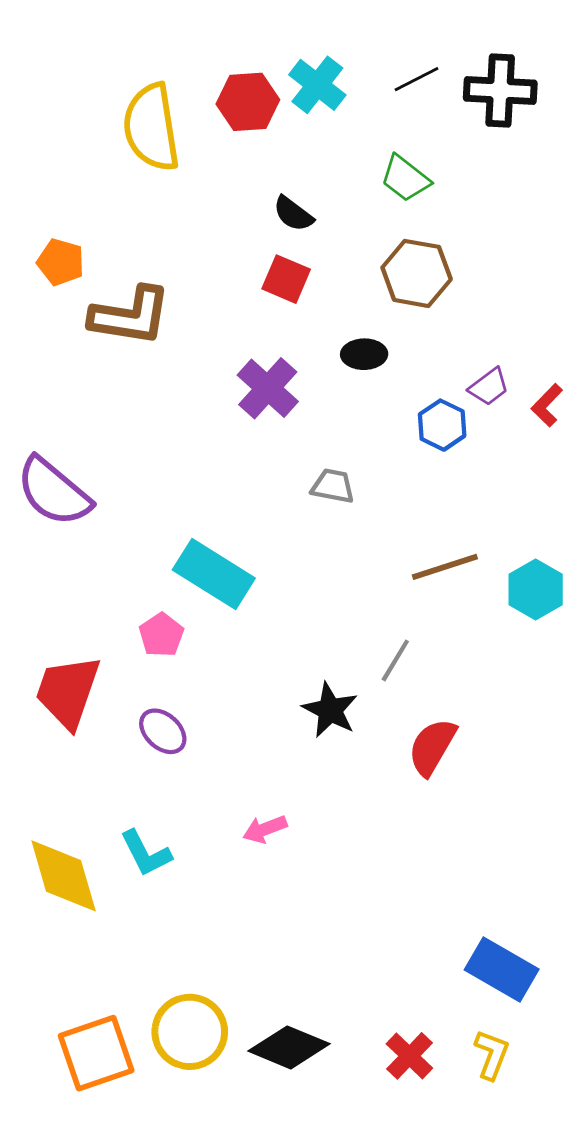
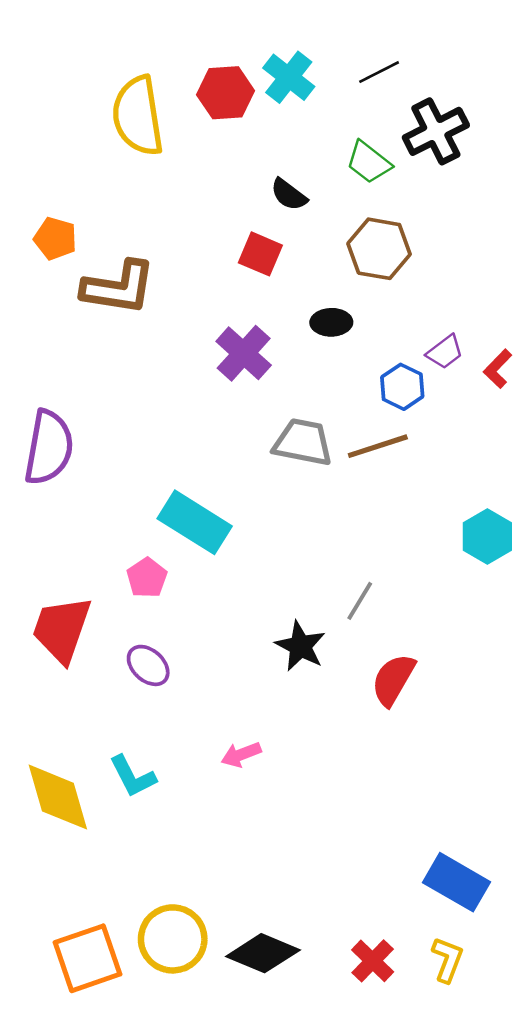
black cross: (500, 91) -> (436, 131), moved, turned -30
black semicircle: (293, 214) -> (289, 195), moved
gray trapezoid: (333, 486) -> (303, 442), size x1.5
purple semicircle: (54, 492) -> (49, 447), turned -120
brown line: (445, 567) -> (378, 446), moved

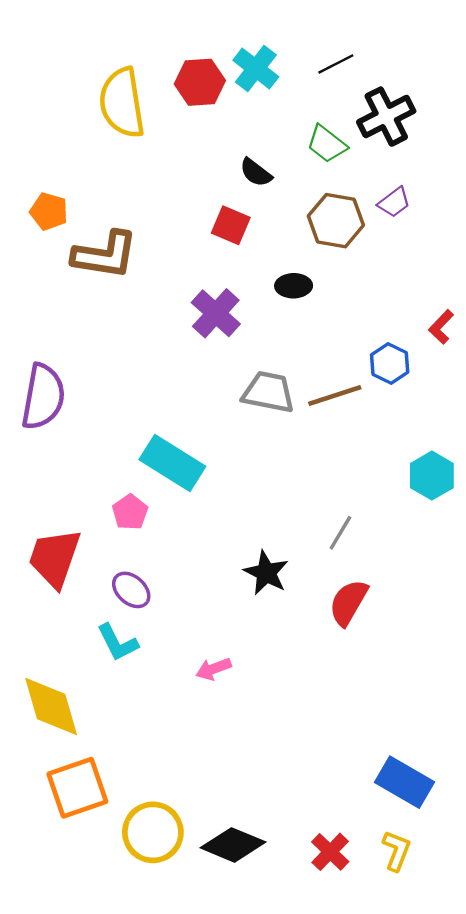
purple trapezoid: (445, 352) -> (394, 202), moved
blue hexagon: (402, 387) -> (390, 364), moved
gray line: (360, 601) -> (340, 533), moved
cyan L-shape: (133, 776) -> (117, 643), moved
orange square: (88, 958) -> (77, 788), moved

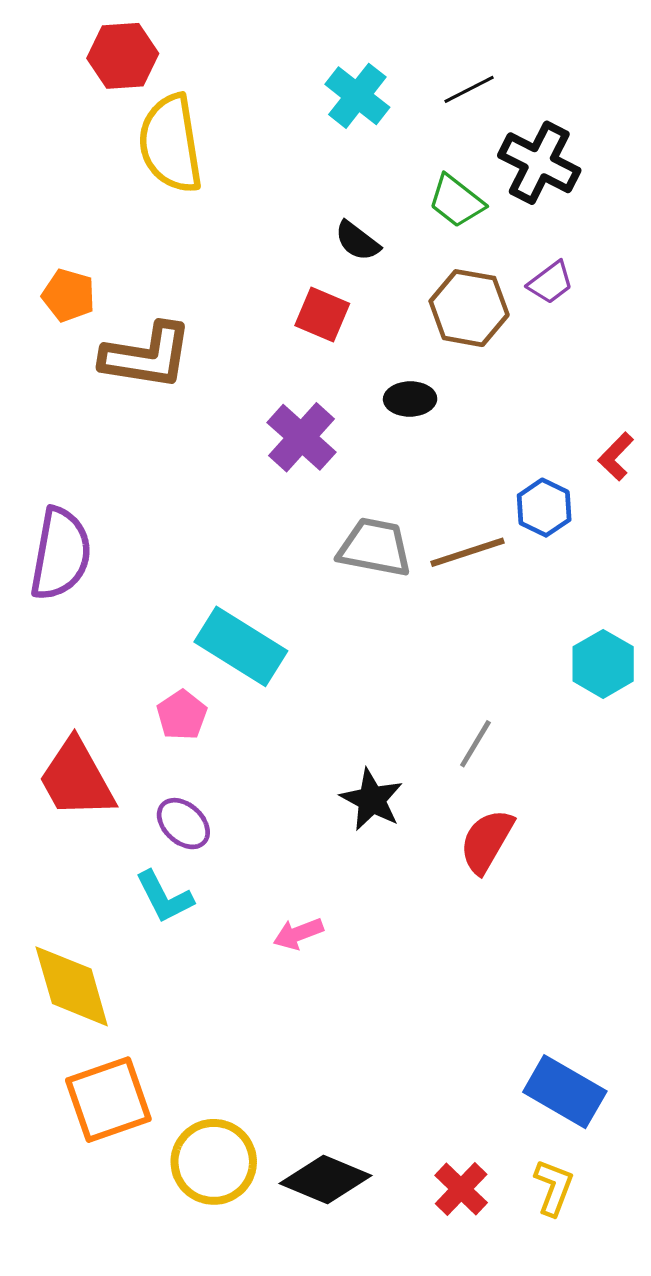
red hexagon: (200, 82) -> (123, 56), moved
black cross: (386, 117) -> (539, 163), turned -36
red trapezoid: (55, 558) -> (76, 779), turned -48

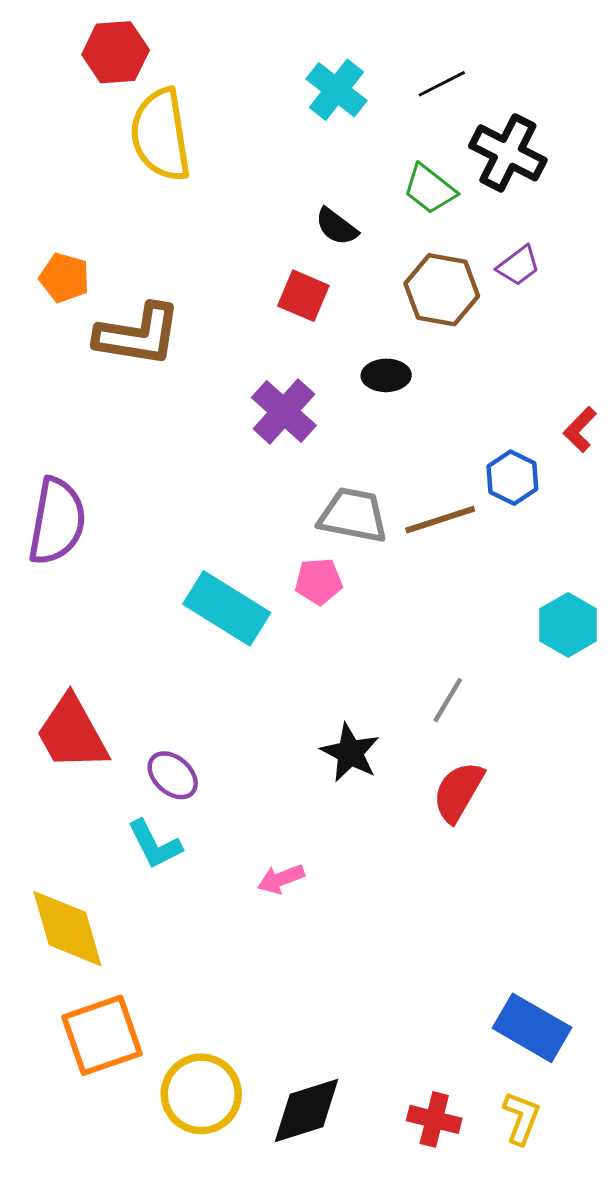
pink pentagon: (182, 715) -> (318, 581), moved, turned 30
black diamond: (325, 1179) -> (306, 1110), turned -40
red cross: (461, 1189) -> (434, 1119), turned -30

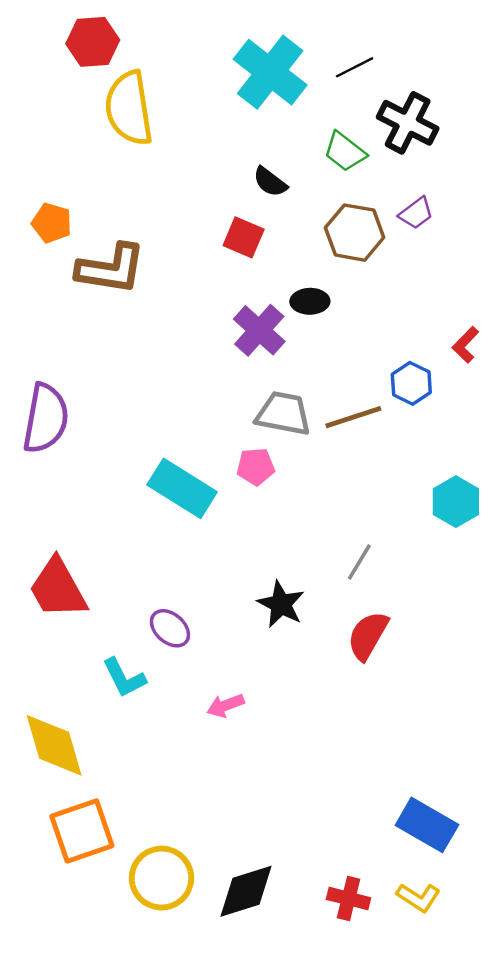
cyan cross: (337, 90) -> (270, 72), size x1.5
purple cross: (284, 411) -> (259, 330), moved
purple ellipse: (173, 775) -> (170, 628), moved
yellow L-shape: (521, 1118) -> (418, 897), turned 102

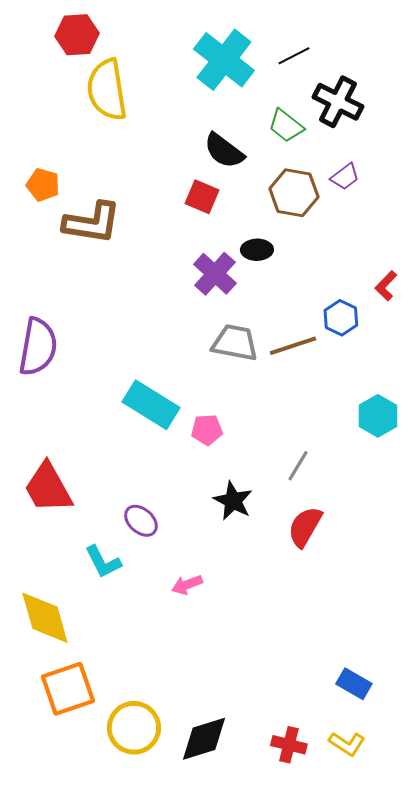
black semicircle: (270, 182) -> (224, 151), size x1.4
pink pentagon: (256, 467) -> (207, 430), moved
blue rectangle: (427, 825) -> (354, 684), size x0.7

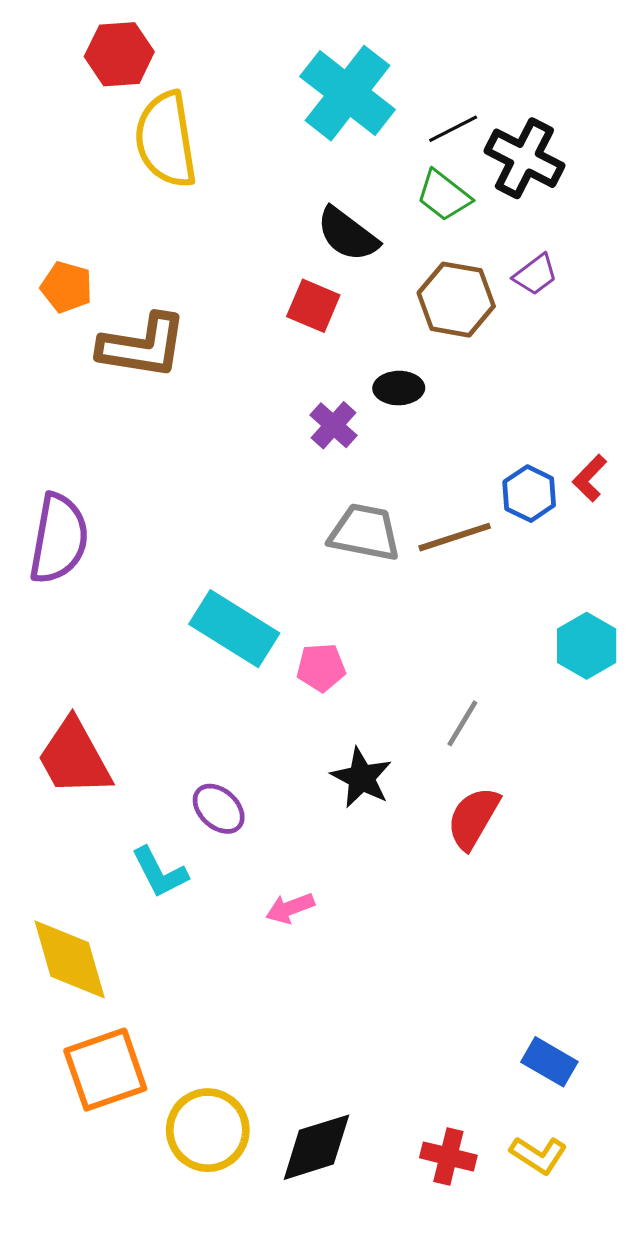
black line: (294, 56) -> (453, 129), moved
purple cross: (215, 274) -> (334, 425), size x0.7
red L-shape: (386, 286) -> (590, 478), moved

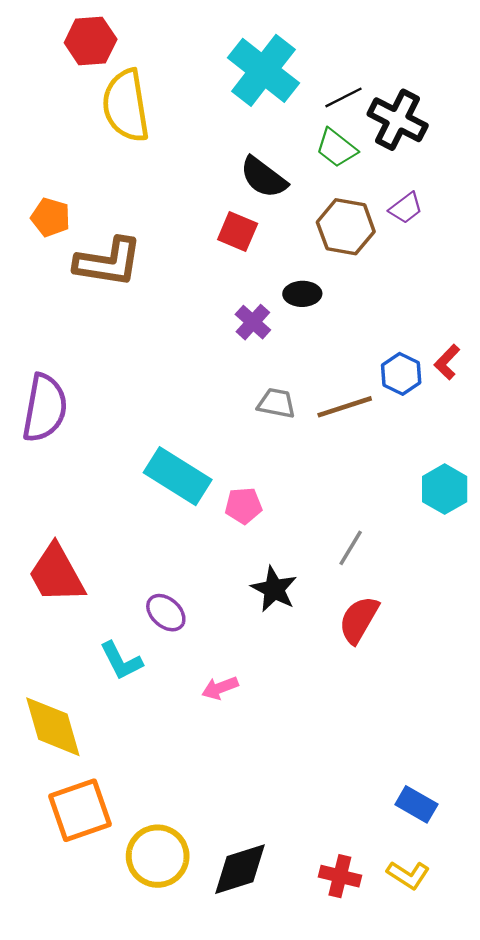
gray trapezoid: (365, 532) -> (276, 403), size x0.7

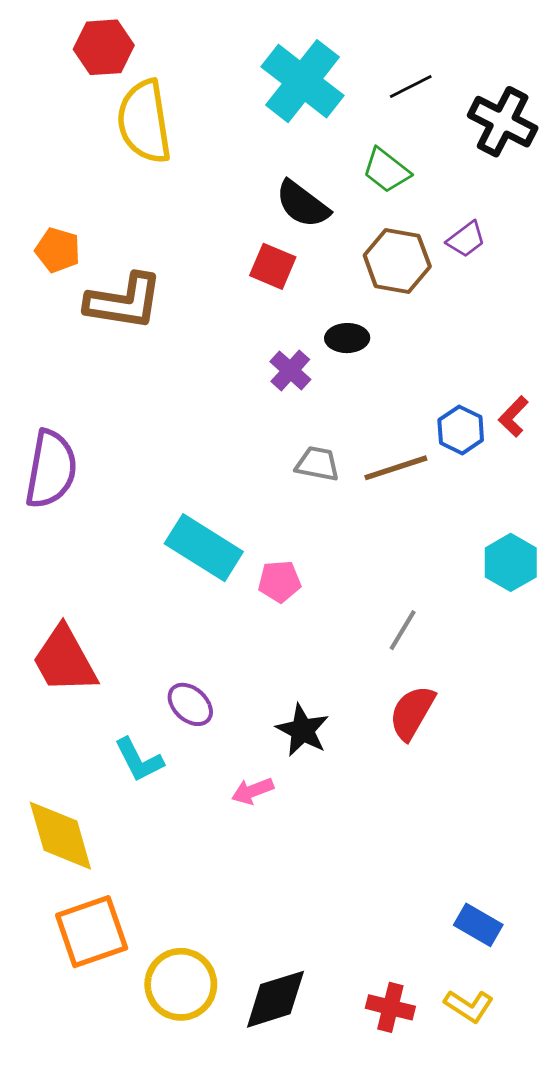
black line: (343, 97) -> (411, 86), moved
black cross: (398, 120) -> (503, 122), moved
black star: (274, 589) -> (303, 730), moved

